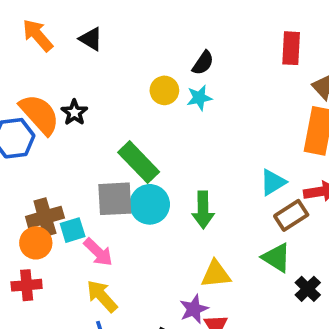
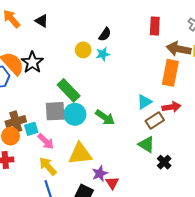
black star: (74, 112) -> (32, 62), size x1.5
green arrow: (203, 210) -> (105, 117), turned -54
yellow triangle: (216, 274) -> (80, 154), moved, size x1.4

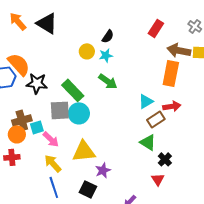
black triangle: (42, 21) -> (47, 23), size x1.6
red rectangle: (155, 26) -> (156, 28), turned 30
black star: (32, 62) -> (37, 83), moved, turned -30
green arrow: (105, 117) -> (108, 81), moved
red triangle: (112, 183) -> (158, 179), moved

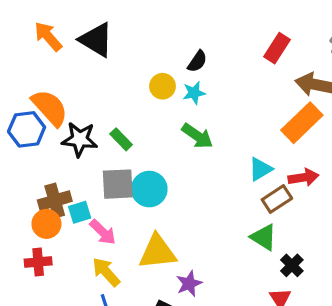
orange rectangle: (171, 73) -> (302, 123), turned 35
green rectangle: (73, 90) -> (121, 139), moved, size x0.6

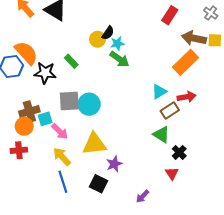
black semicircle: (197, 61) -> (108, 33), moved
green arrow: (197, 136) -> (120, 59), moved
green rectangle: (121, 139) -> (71, 61), moved

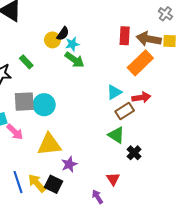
red rectangle: (170, 15) -> (125, 36), moved, turned -30
yellow arrow: (62, 157) -> (37, 183), moved
red triangle: (172, 173) -> (113, 179), moved
purple arrow: (143, 196) -> (97, 197), turned 104

